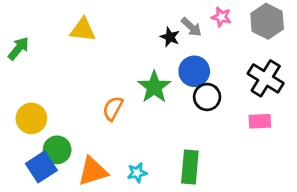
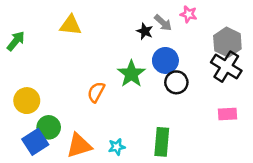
gray hexagon: (267, 21) -> (227, 42), moved
pink rectangle: (260, 121) -> (227, 114), moved

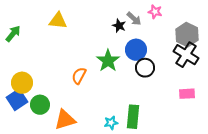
blue square: (35, 142) -> (17, 100), moved
cyan star: (117, 147) -> (111, 123), moved

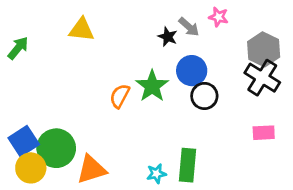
orange semicircle: (79, 76) -> (120, 96), moved
yellow circle: (22, 83) -> (31, 168), moved
green circle: (40, 105) -> (56, 148), size x1.4

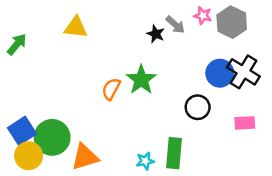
gray hexagon: (264, 49) -> (232, 22), moved
blue circle: (192, 71) -> (220, 73), moved
black circle: (204, 96) -> (198, 107), moved

